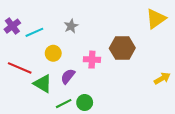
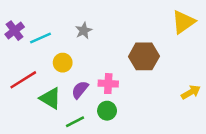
pink cross: (92, 60) -> (108, 84), moved
red line: (20, 68) -> (23, 80), turned -55
green circle: (85, 102) -> (107, 111), moved

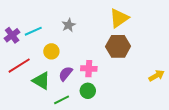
yellow triangle: (183, 22) -> (119, 18), moved
purple cross: (15, 31) -> (12, 35), moved

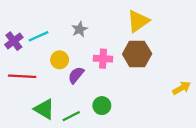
red line: (19, 66) -> (22, 76), turned 35
pink cross: (89, 69) -> (103, 59), moved
purple semicircle: (66, 74) -> (76, 75), moved
green triangle: (41, 81) -> (44, 109), moved

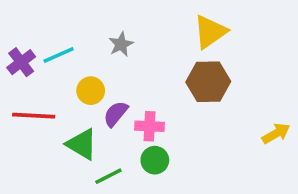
pink cross: (103, 59) -> (149, 126), moved
green triangle: (44, 109) -> (82, 144), moved

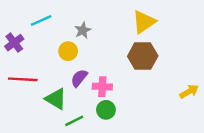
cyan line: (59, 55) -> (41, 21), moved
yellow circle: (91, 91) -> (68, 51), moved

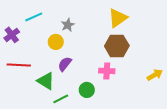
pink cross: (102, 87) -> (107, 71), moved

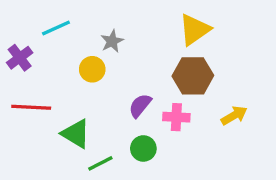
purple semicircle: (65, 64) -> (140, 106), moved
yellow arrow: (155, 75) -> (234, 115), moved

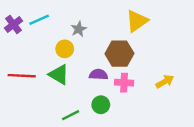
purple cross: (20, 58) -> (14, 24), moved
brown hexagon: (193, 76) -> (119, 54), moved
purple semicircle: (140, 106) -> (98, 74), turned 54
green triangle: (76, 134) -> (59, 74), moved

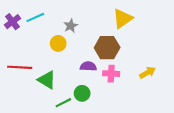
green triangle: (59, 74) -> (47, 80), moved
green circle: (101, 105) -> (82, 93), moved

